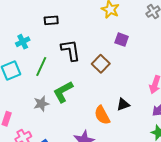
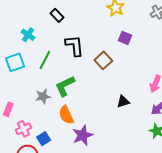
black rectangle: (51, 20) -> (57, 15), turned 48
cyan cross: (23, 42) -> (28, 35), turned -32
orange semicircle: (102, 115) -> (66, 115), moved

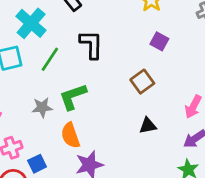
cyan cross: (28, 35) -> (31, 23), size x1.6
brown square: (103, 60) -> (142, 82), moved

